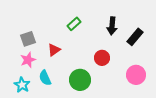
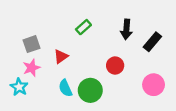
cyan semicircle: (45, 78) -> (65, 88), moved
cyan star: (22, 85) -> (19, 87), moved

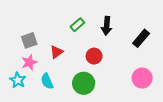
black arrow: (126, 29) -> (107, 26), moved
red circle: (115, 66) -> (94, 56), moved
cyan semicircle: (65, 88) -> (47, 81), moved

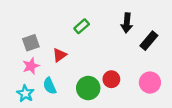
black arrow: (107, 26) -> (127, 23), moved
red circle: (94, 56) -> (111, 79), moved
cyan star: (18, 80) -> (25, 94), moved

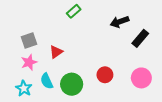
black arrow: (127, 23) -> (120, 22), turned 66
green rectangle: (82, 26) -> (74, 11), moved
green circle: (88, 88) -> (72, 84), moved

